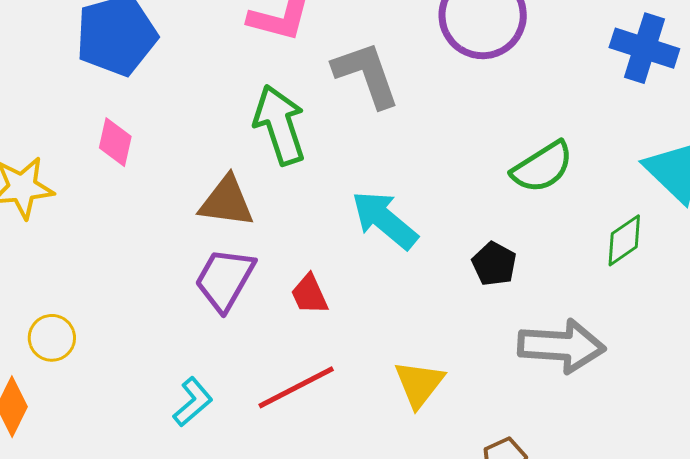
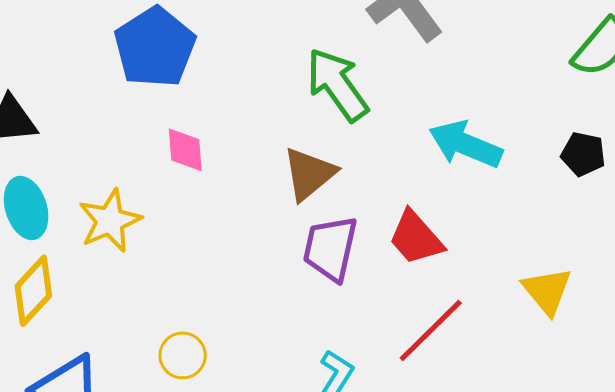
brown triangle: (226, 202) -> (309, 174), turned -30
red trapezoid: (309, 294) -> (416, 238), size x1.4

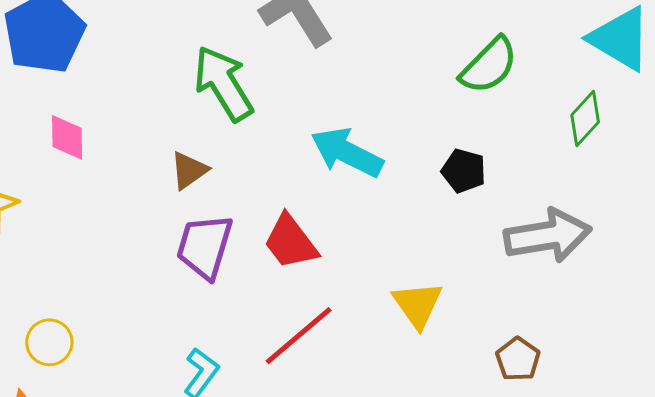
brown triangle: (309, 174) -> (189, 170), size x0.7

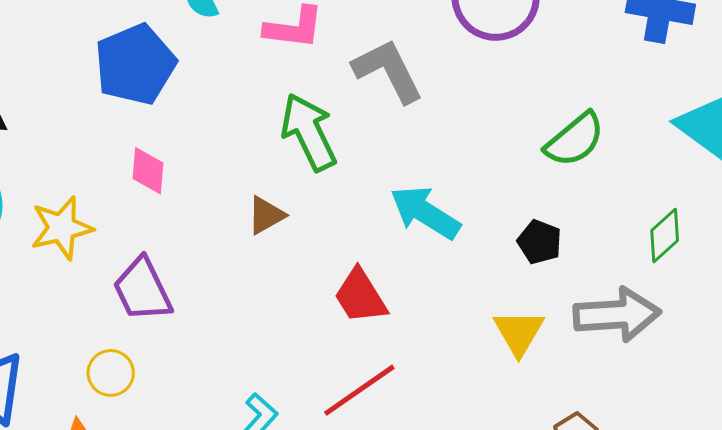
green diamond: (585, 119) -> (665, 236), moved
purple trapezoid: (205, 246) -> (142, 290), moved, turned -48
yellow triangle: (418, 305) -> (519, 332), moved

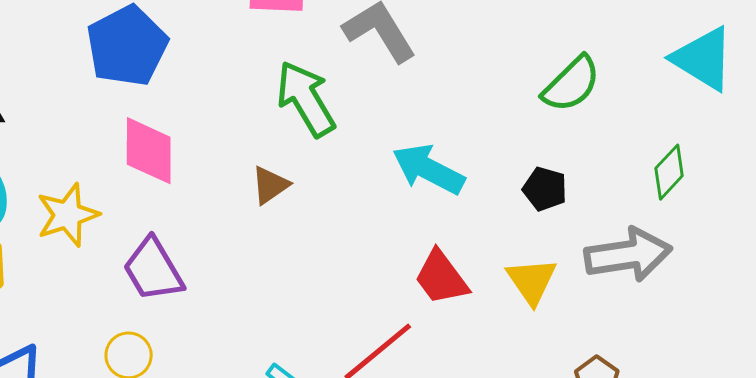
pink diamond: (148, 171) -> (149, 151), size x1.5
red trapezoid: (360, 296) -> (441, 278), moved

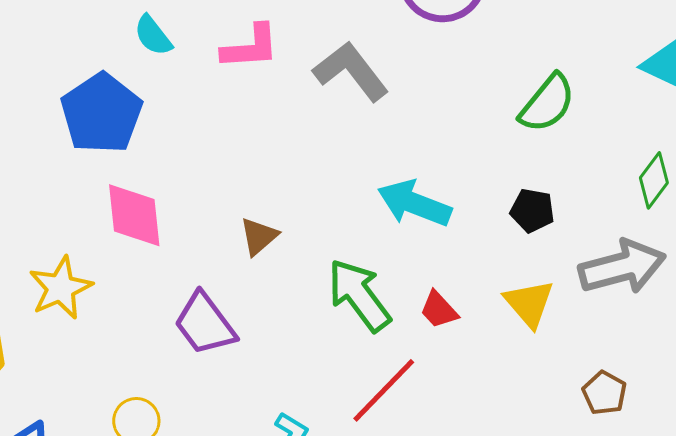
green arrow: (306, 99) -> (359, 295), moved
purple trapezoid: (153, 270) -> (205, 324), moved
red trapezoid: (441, 278) -> (439, 310), size x0.7

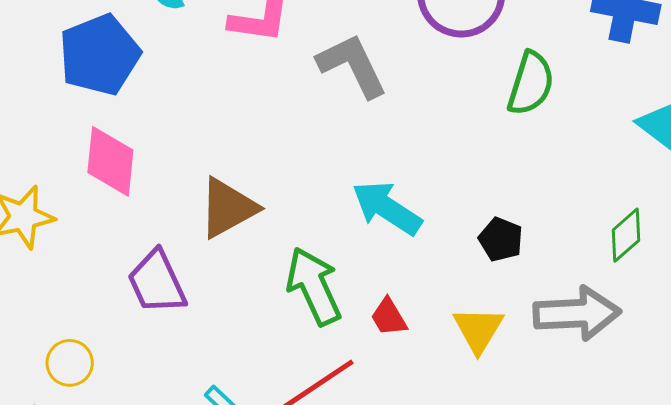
green semicircle: (547, 103) -> (531, 83), moved, turned -34
brown triangle: (259, 236) -> (228, 208), size x1.6

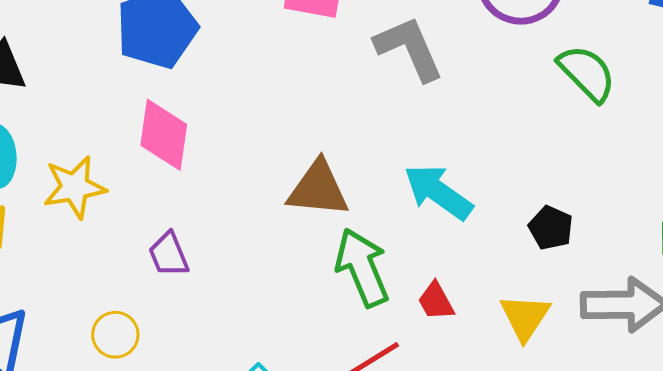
green semicircle: (531, 83) -> (587, 73), turned -64
brown triangle: (228, 208) -> (318, 189), moved, turned 32
purple trapezoid: (157, 282) -> (169, 255), moved, size x0.7

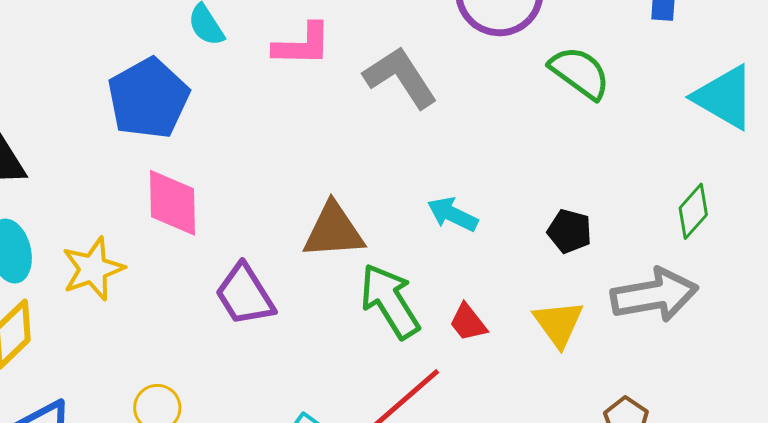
cyan arrow: (438, 192) -> (453, 214), size x0.7
purple trapezoid: (169, 255) -> (245, 295), moved, size x1.4

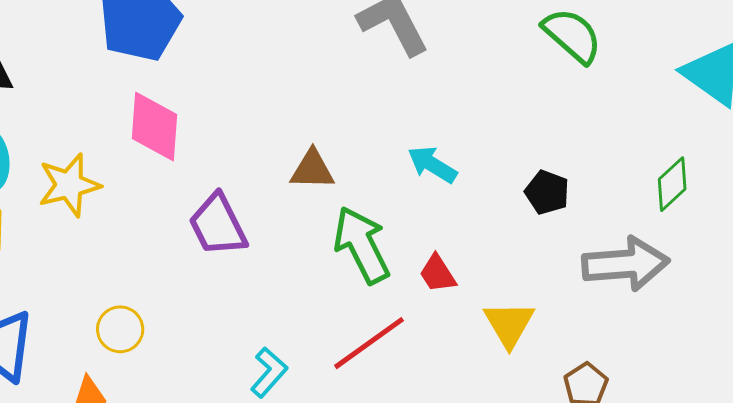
brown triangle: (334, 231) -> (312, 170), size x0.7
yellow triangle: (559, 323) -> (509, 324), moved

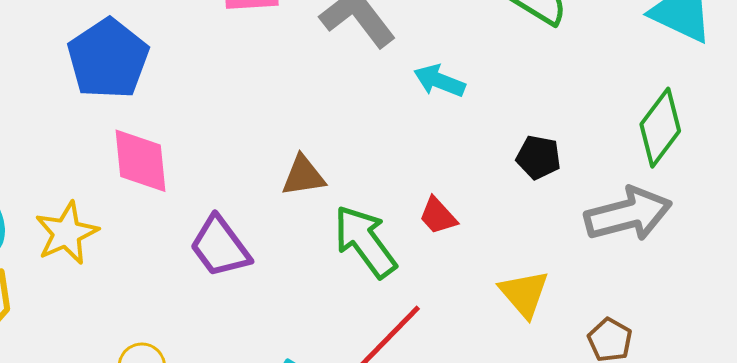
cyan arrow: (432, 165) -> (439, 81), moved
green diamond: (672, 184) -> (660, 128), size x1.4
red trapezoid: (438, 274) -> (438, 216), moved

